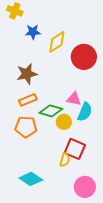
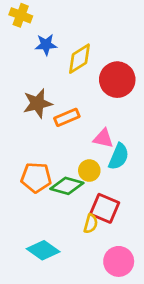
orange rectangle: (28, 100) -> (67, 117), moved
green diamond: (51, 111) -> (67, 186), moved

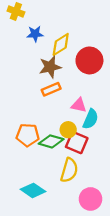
brown star: (38, 103) -> (50, 67), moved
red square: (105, 208) -> (77, 143), moved
yellow semicircle: (91, 224) -> (69, 170), size x1.6

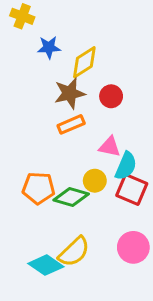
red circle: (89, 60) -> (111, 96), moved, size x0.6
red square: (77, 143) -> (132, 190), moved
yellow semicircle: (69, 170) -> (74, 252), moved, turned 30
pink circle: (91, 199) -> (133, 247), moved

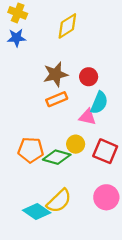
blue star: (49, 47) -> (17, 38), moved
yellow diamond: (84, 62) -> (67, 26), moved
cyan semicircle: (126, 166) -> (99, 103), moved

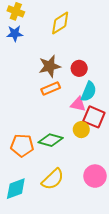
yellow circle: (76, 144) -> (81, 130), moved
orange pentagon: (31, 150) -> (22, 145), moved
red square: (105, 151) -> (94, 117), moved
cyan diamond: (37, 211) -> (16, 189), moved, turned -55

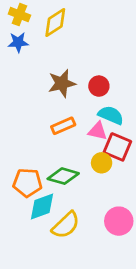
yellow diamond: (60, 23) -> (55, 22), moved
orange rectangle: (51, 88) -> (63, 126), moved
cyan semicircle: (89, 92) -> (111, 115), turned -90
cyan diamond: (16, 189) -> (42, 207), moved

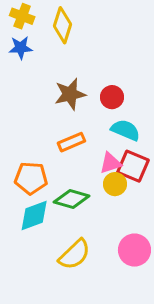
yellow diamond: (55, 22) -> (63, 25), turned -40
pink triangle: (98, 131) -> (111, 163), moved, turned -30
orange pentagon: (27, 183) -> (31, 178), moved
cyan diamond: (42, 207) -> (34, 216), moved

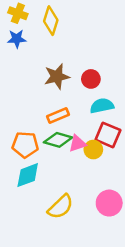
cyan semicircle: (125, 130) -> (102, 106), turned -35
pink triangle: (111, 163) -> (78, 143), moved
green diamond: (72, 199) -> (58, 140), moved

